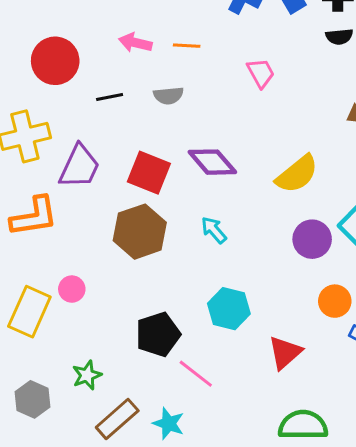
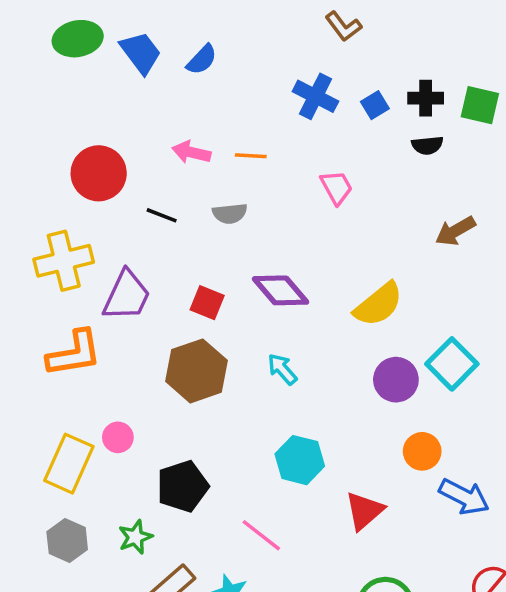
black line: (110, 97) -> (162, 215), turned 32
red square: (149, 173) -> (207, 303), size x0.7
black pentagon: (158, 334) -> (183, 486), moved
gray hexagon: (32, 399) -> (67, 541), moved

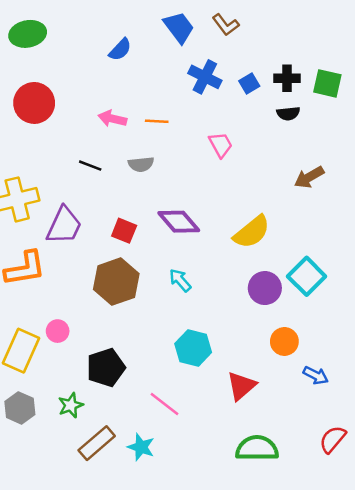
blue trapezoid: (141, 53) -> (179, 27), moved
red circle: (99, 173) -> (34, 103), moved
blue arrow: (464, 497) -> (316, 375), size x0.7

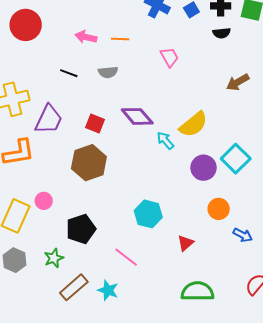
cyan arrow: (180, 280) -> (165, 141), moved
red triangle: (241, 386) -> (185, 243), size x0.7

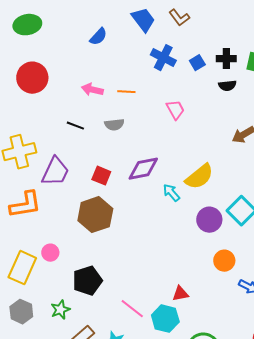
purple diamond: (137, 116) -> (143, 169), turned -60
cyan hexagon: (148, 214) -> (165, 319), moved
red triangle: (185, 243) -> (180, 294), moved, turned 30

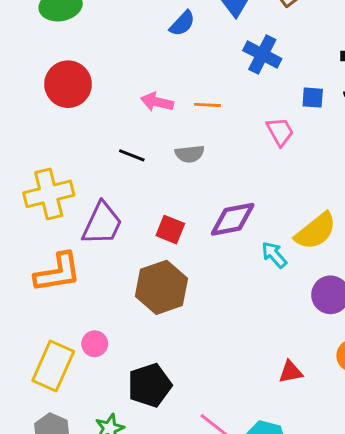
blue semicircle: (98, 37) -> (182, 23), moved
blue square: (197, 63) -> (313, 98), moved, turned 35
red triangle: (180, 294) -> (290, 372), moved

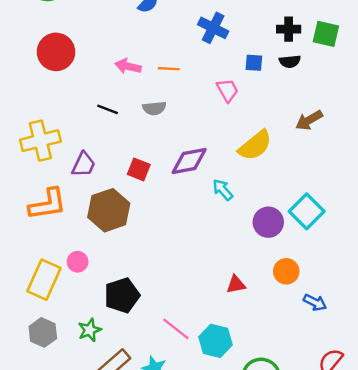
purple trapezoid: (102, 224) -> (84, 165), size x0.7
yellow semicircle: (316, 231) -> (255, 145), moved
brown hexagon: (161, 287) -> (109, 210), moved

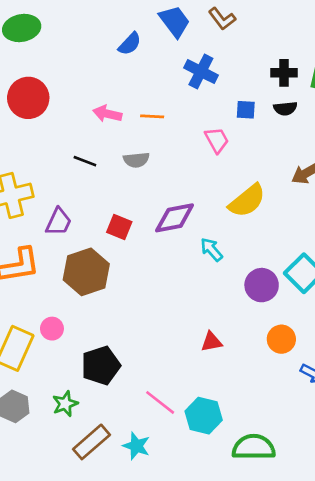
red triangle: (236, 285) -> (211, 342), moved

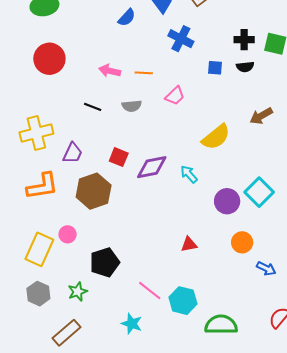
pink trapezoid: (217, 140) -> (175, 96), moved, turned 75
purple diamond: (175, 218) -> (152, 167), moved
brown rectangle: (92, 442) -> (67, 333), moved

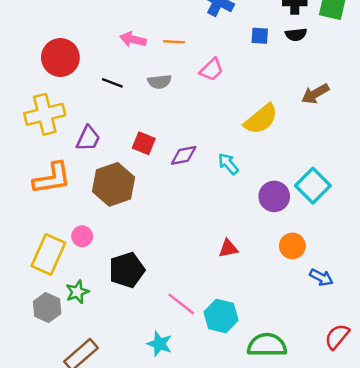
red circle: (49, 59) -> (60, 57), moved
purple diamond: (152, 167) -> (184, 155), size x0.7
green star: (78, 292) -> (77, 292), moved

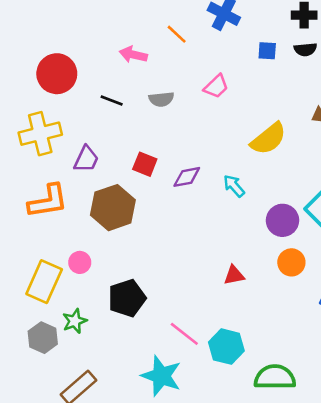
orange line: (174, 42) -> (177, 34), moved, turned 40
orange circle: (292, 246) -> (291, 262), moved
cyan star: (159, 344) -> (161, 376), size x1.5

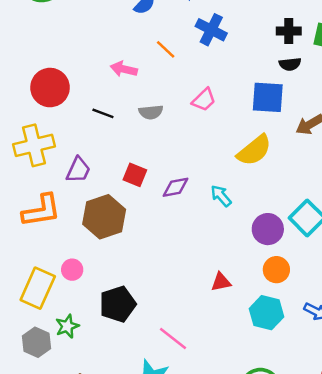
blue square: (267, 51) -> (268, 97), moved, size x1.8
cyan hexagon: (226, 347) -> (267, 313), moved

